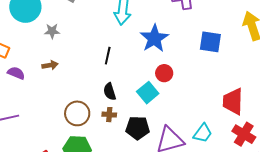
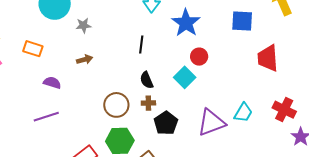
purple semicircle: (16, 73) -> (52, 83), moved
red trapezoid: (233, 101) -> (268, 58), moved
black pentagon: (138, 128) -> (166, 123), moved, turned -30

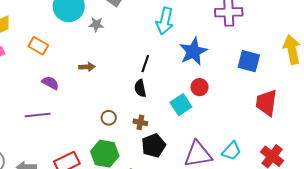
gray star: (83, 25) -> (96, 24), moved
black semicircle: (147, 80) -> (140, 88), moved
brown circle: (116, 105) -> (109, 118), size x0.6

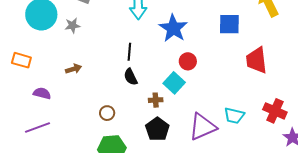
brown cross: (140, 122) -> (156, 100), moved
cyan trapezoid: (231, 151) -> (234, 116), turned 75

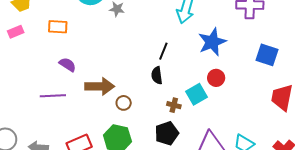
orange rectangle: (21, 60) -> (58, 27), turned -30
brown arrow: (74, 69) -> (100, 86), moved, size x1.8

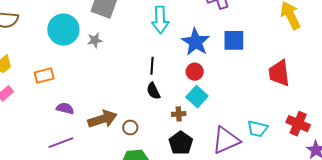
blue square: (267, 55) -> (234, 40), moved
red circle: (216, 78) -> (195, 72), moved

